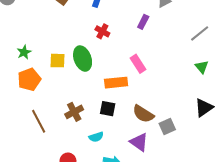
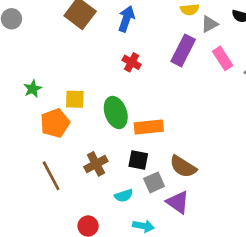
purple rectangle: (143, 22) -> (183, 50), size x1.6
green ellipse: (83, 59) -> (116, 112), moved
pink rectangle: (138, 64) -> (223, 58), moved
orange pentagon: (29, 79) -> (55, 123), moved
gray square: (167, 126) -> (154, 182), moved

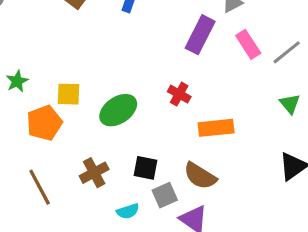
red cross: (132, 62) -> (179, 94), moved
green ellipse: (116, 112) -> (118, 110), turned 76
orange rectangle: (149, 127) -> (216, 128), moved

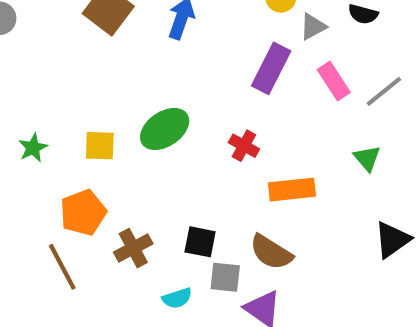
green star: (17, 81) -> (33, 148), moved
green triangle: (290, 104) -> (367, 158), moved
green ellipse: (118, 110) -> (165, 129), moved
orange pentagon: (44, 123) -> (83, 213), moved
gray square: (165, 195) -> (225, 277), turned 30

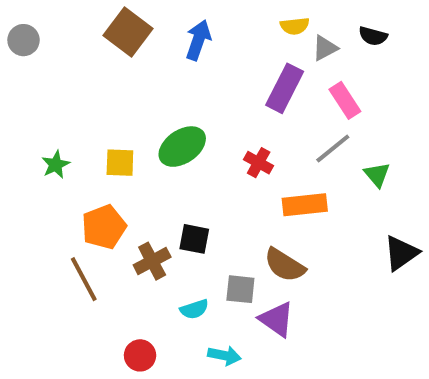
gray line: (384, 91) -> (333, 149), moved
black square: (200, 242) -> (194, 239), moved

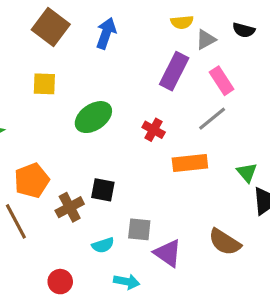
yellow square: (120, 163) -> (44, 84), moved
green triangle: (377, 175) -> (247, 172), moved
brown semicircle: (285, 265) -> (225, 242), moved

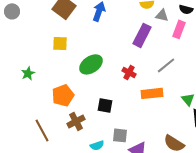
gray triangle: (206, 40) -> (162, 15), turned 40
pink rectangle: (222, 81) -> (179, 29), moved, turned 54
orange pentagon: (32, 180) -> (63, 95), moved
black square: (103, 190) -> (105, 105), moved

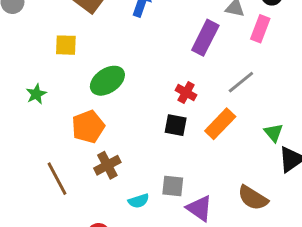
yellow square: (60, 43) -> (66, 45), moved
green ellipse: (91, 64) -> (107, 81), moved
orange rectangle: (152, 93) -> (220, 124), turned -40
black square: (105, 105) -> (176, 125), moved

